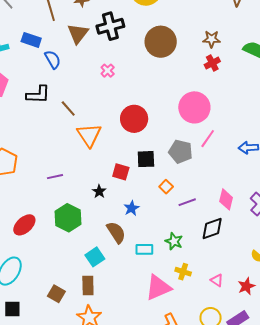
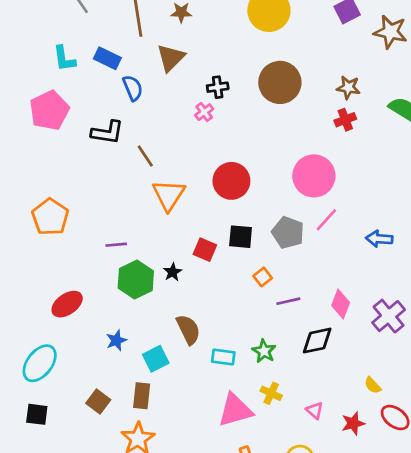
black cross: (110, 26) -> (218, 87), moved, size x0.6
blue star: (131, 208) -> (116, 340), moved
green hexagon: (68, 218) -> (136, 279), moved

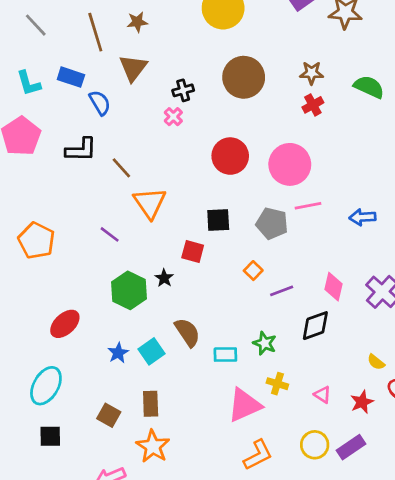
red circle: (231, 181) -> (230, 156), moved
pink line: (326, 220) -> (308, 206), turned 45
black square: (241, 237) -> (218, 220), moved
purple line: (116, 245) -> (110, 234), moved, turned 50
cyan square: (156, 359) -> (152, 351), moved

